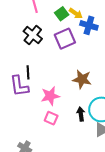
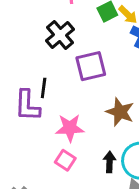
purple square: (65, 39) -> (91, 66), moved

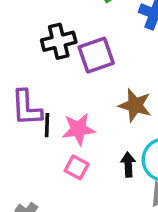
black cross: (60, 35) -> (59, 41), moved, turned 32
black line: (44, 88) -> (47, 125), moved

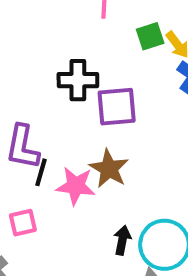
brown star: (135, 105) -> (109, 169), moved
pink square: (77, 167) -> (23, 223), moved, turned 35

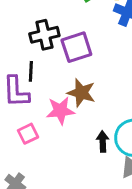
black line: (41, 172) -> (31, 71), moved
pink square: (23, 223) -> (28, 134), moved

